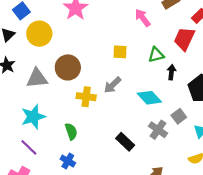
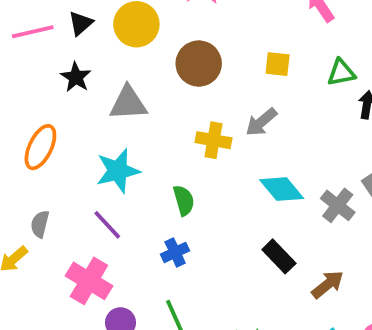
brown circle: (68, 67) -> (199, 64), moved
cyan diamond: (149, 98) -> (282, 189), moved
black rectangle: (125, 142) -> (279, 256), moved
blue cross: (68, 161) -> (175, 252), turned 32

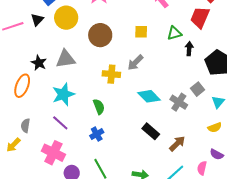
black star: (76, 77) -> (39, 63), moved

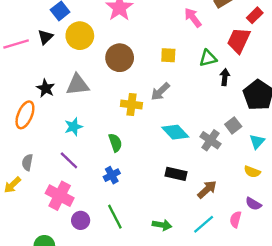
cyan star: (63, 94) -> (74, 127), size x0.7
yellow semicircle: (215, 127) -> (252, 172), turned 40
black rectangle: (151, 131) -> (176, 174), turned -30

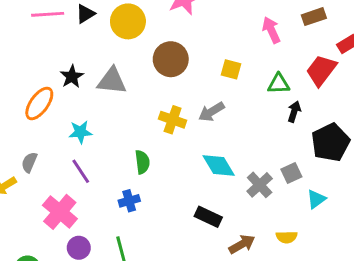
cyan star: (74, 127) -> (80, 132), moved
yellow semicircle: (252, 172) -> (287, 237), moved, turned -35

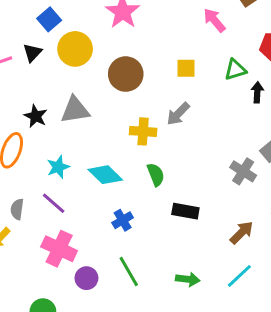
green semicircle: (142, 162) -> (156, 175), moved
cyan diamond: (219, 165) -> (105, 175), moved
purple line: (81, 171) -> (54, 203), moved
black rectangle: (208, 217) -> (185, 211), moved

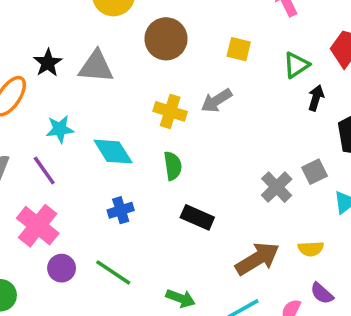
green triangle: (235, 70) -> (296, 65), turned -30
brown arrow: (242, 233) -> (257, 259), size x1.4
green line: (129, 271) -> (113, 272), turned -40

